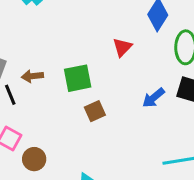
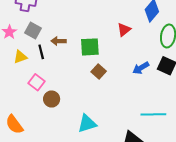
brown square: (95, 111) -> (99, 72), turned -32

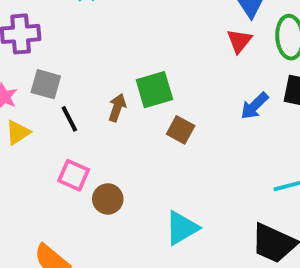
red triangle: (124, 30) -> (239, 41), moved
brown arrow: (58, 41) -> (117, 108), moved, turned 120
yellow triangle: (20, 57) -> (18, 132), moved

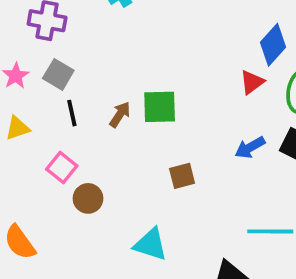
brown square: (181, 130) -> (182, 176), moved, turned 32
yellow triangle: (18, 132) -> (18, 128), moved
cyan triangle: (182, 228) -> (151, 244), turned 33

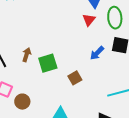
green square: (160, 107) -> (48, 63), moved
brown square: (182, 176) -> (75, 78), moved

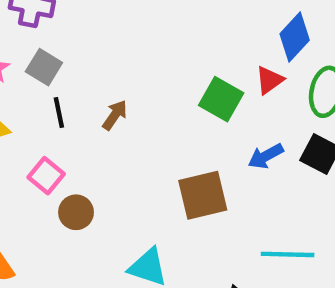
green square: (48, 63) -> (221, 99), moved, turned 30
brown square: (75, 78) -> (203, 195), size x1.6

